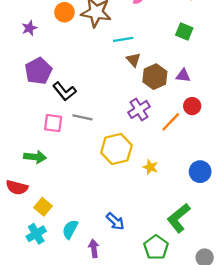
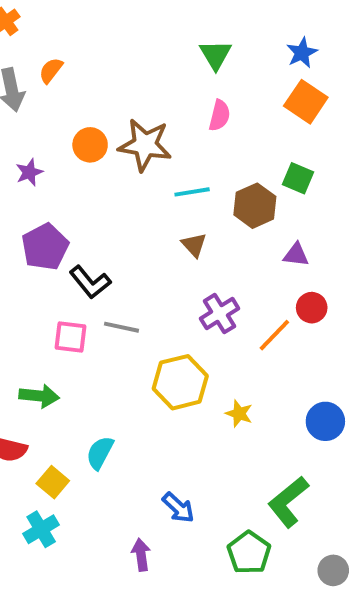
brown triangle: (133, 60) -> (194, 245), moved
brown hexagon: (155, 77) -> (255, 206), moved
cyan semicircle: (70, 229) -> (100, 453), moved

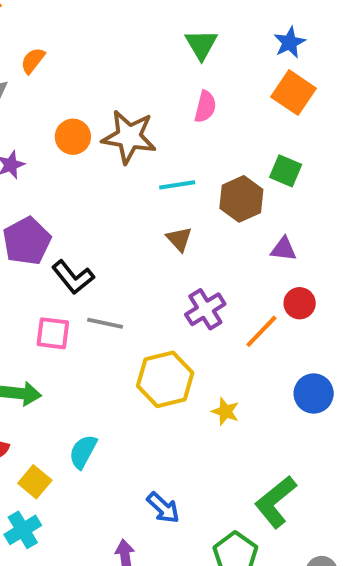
blue circle: (325, 421) -> (314, 393), moved

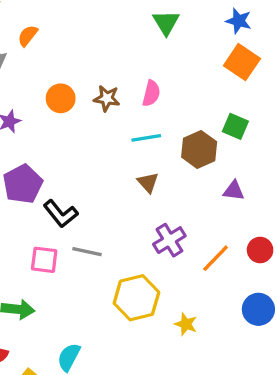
blue star: (290, 42) -> (239, 21), turned -30
pink semicircle: (205, 107) -> (151, 93), moved
brown star: (129, 137) -> (107, 98), size x0.6
red circle: (300, 303) -> (260, 250), moved

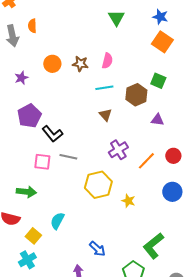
orange semicircle: (28, 36) -> (32, 26), turned -40

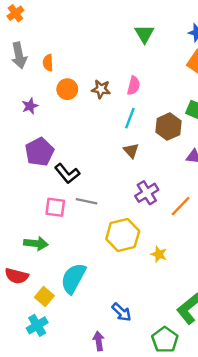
orange semicircle: (32, 26) -> (48, 63), moved
cyan line: (104, 88) -> (130, 118), turned -60
cyan semicircle: (57, 221) -> (73, 278), size x1.5

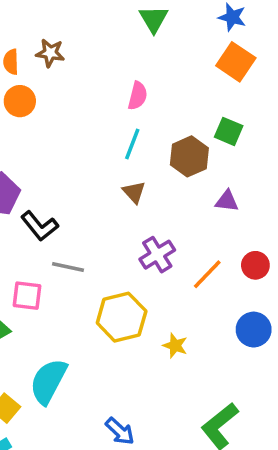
orange circle: (67, 89) -> (20, 101), moved
brown star: (101, 89) -> (50, 53), moved
pink square: (55, 207) -> (27, 296), moved

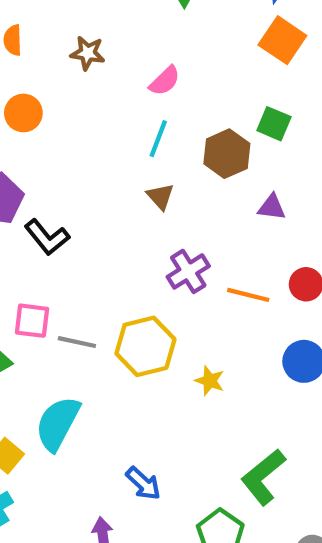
brown star: (50, 53) -> (88, 53), moved
pink semicircle: (138, 96) -> (165, 81), turned 32
orange circle: (20, 101) -> (23, 113), moved
gray line: (68, 267) -> (77, 342), moved
orange line: (207, 274) -> (248, 295), turned 60

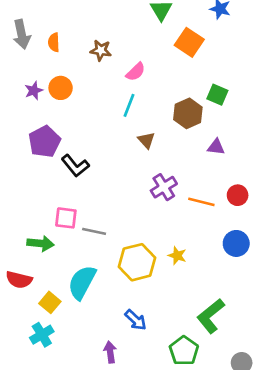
orange square: (282, 40) -> (189, 42), moved
pink semicircle: (165, 81) -> (136, 72), moved
cyan line: (158, 139) -> (129, 105), moved
yellow hexagon: (145, 346) -> (137, 262), moved

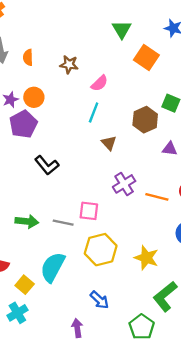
purple pentagon: (44, 142) -> (23, 124), moved
pink square: (66, 218) -> (89, 211), moved
green arrow: (40, 243) -> (27, 221), moved
yellow star: (177, 256) -> (146, 258), moved, size x1.5

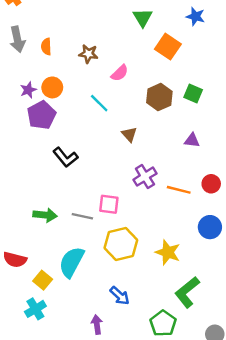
cyan line: (94, 113) -> (99, 103), moved, turned -66
brown hexagon: (145, 120) -> (159, 97), moved

